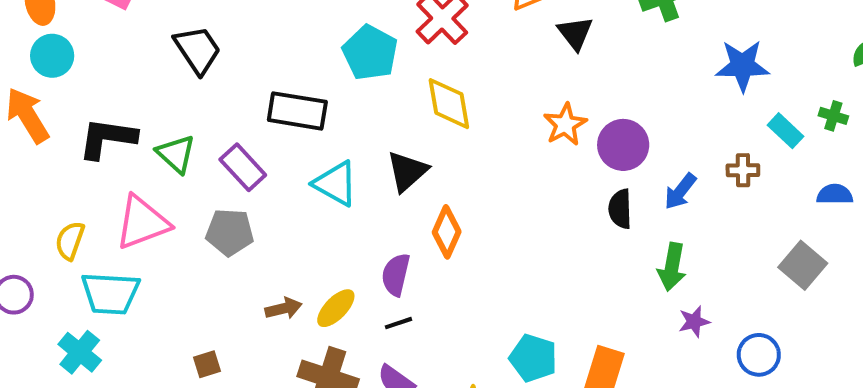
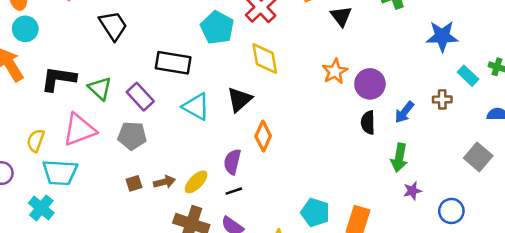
brown square: (207, 364) -> (134, 183), moved

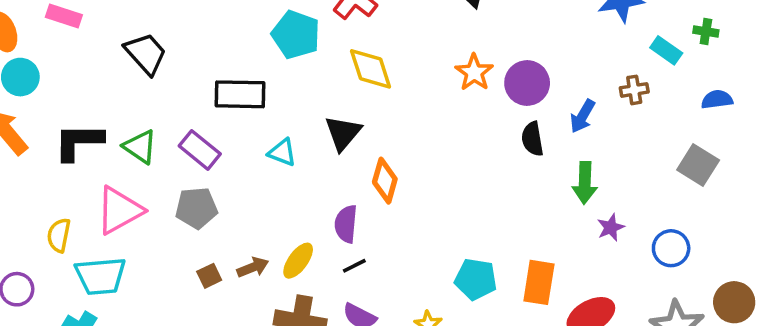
cyan triangle: (196, 107) -> (282, 152), size x0.7

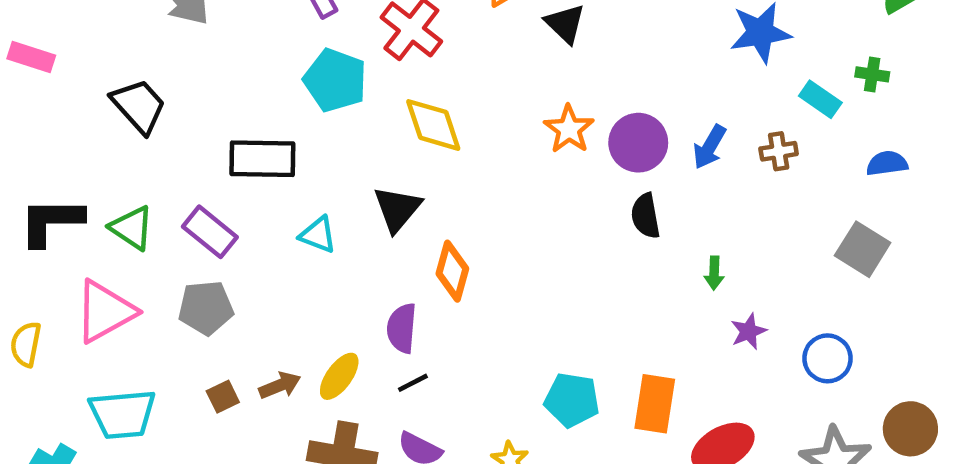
blue arrow: (583, 116) -> (710, 147), moved
green arrow: (585, 183) -> (714, 273), size x0.6
cyan trapezoid: (101, 276) -> (122, 414), moved

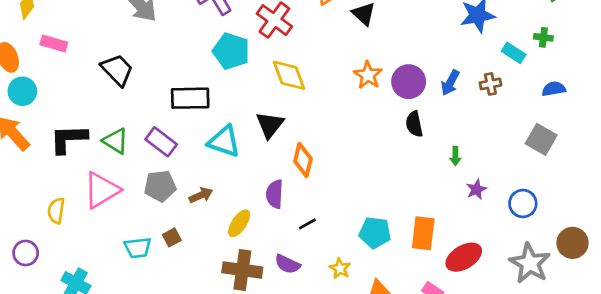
cyan triangle: (318, 235) -> (224, 141), size x1.5
black line: (413, 383) -> (307, 224), moved
brown arrow: (280, 385) -> (201, 195), moved
cyan trapezoid: (122, 414) -> (138, 248), moved, size x0.7

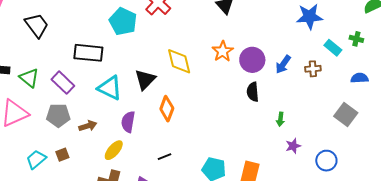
yellow diamond: (289, 75) -> (179, 61), moved
purple semicircle: (275, 194) -> (128, 122), moved
cyan trapezoid: (138, 248) -> (36, 159), turned 140

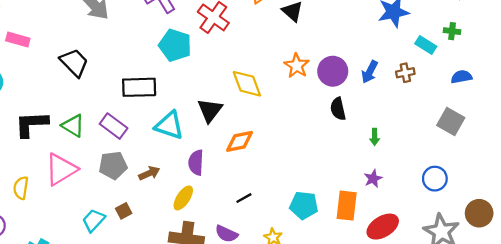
orange diamond: (167, 109) -> (240, 141), turned 65
purple star: (293, 146) -> (373, 179), moved

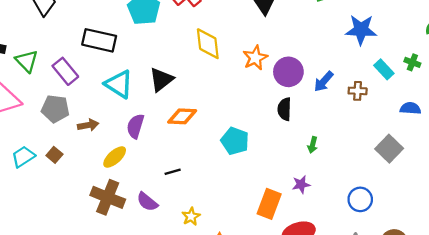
yellow diamond: (247, 84) -> (208, 44), moved
cyan pentagon: (304, 205) -> (235, 141), moved
brown square: (124, 211) -> (54, 155), turned -35

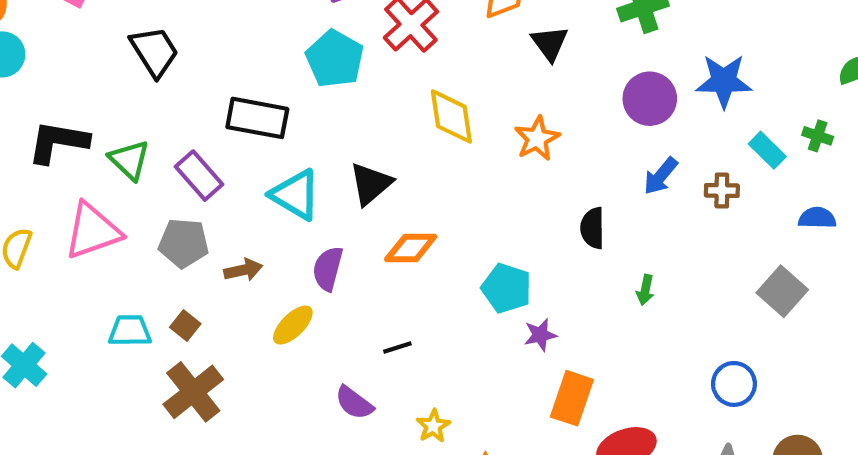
purple circle: (288, 72) -> (650, 99), moved
cyan trapezoid: (23, 157) -> (130, 331), turned 35
purple star: (301, 184) -> (540, 335), moved
brown cross: (108, 197) -> (193, 392), moved, turned 32

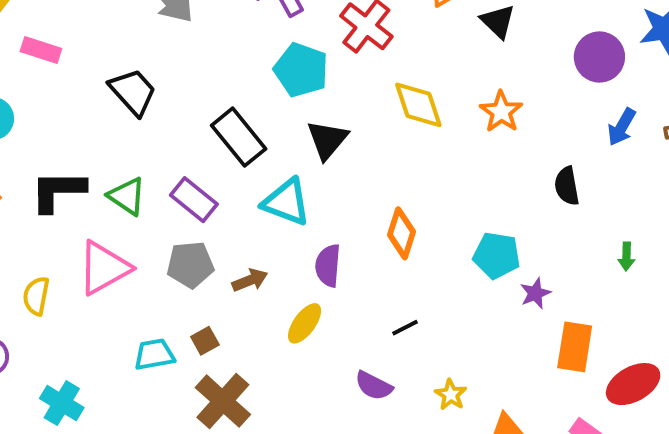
black rectangle: (257, 118) -> (239, 137), turned 50
black triangle: (371, 184) -> (327, 140), moved
orange diamond: (411, 248) -> (401, 233), turned -63
green arrow: (645, 290) -> (626, 257), moved
brown square: (185, 325) -> (205, 341), turned 32

